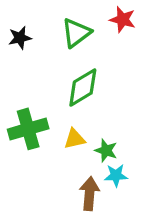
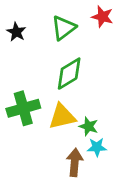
black star: (20, 38) -> (16, 32), turned -30
yellow triangle: (75, 139) -> (62, 117), size x1.5

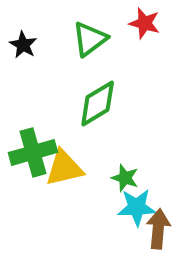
yellow triangle: (62, 117) -> (64, 168), moved
cyan star: (97, 147) -> (137, 207), size x1.4
brown arrow: (75, 162) -> (158, 229), moved

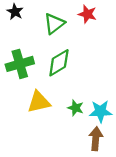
black star: (23, 45) -> (15, 12), moved
green cross: (33, 152) -> (20, 64), moved
cyan star: (137, 207) -> (100, 111), moved

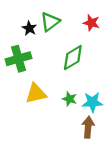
black star: (15, 12) -> (29, 28), moved
red star: (87, 14) -> (91, 23), moved
green diamond: (59, 63) -> (73, 58), moved

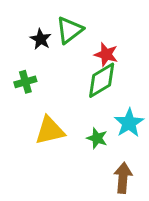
red star: (91, 23) -> (106, 54), moved
green cross: (18, 59) -> (25, 82), size x0.6
cyan star: (92, 102) -> (129, 123), moved, turned -30

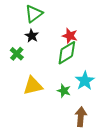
green triangle: (70, 30) -> (34, 14), moved
black star: (41, 39) -> (32, 36), moved
green cross: (25, 82) -> (17, 54), turned -32

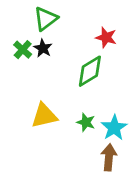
red star: (70, 36) -> (106, 37), moved
green cross: (17, 54) -> (23, 50), moved
cyan star: (85, 81) -> (114, 128), moved

